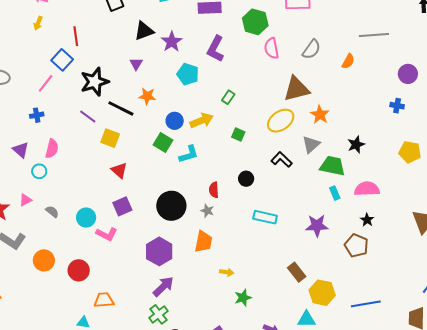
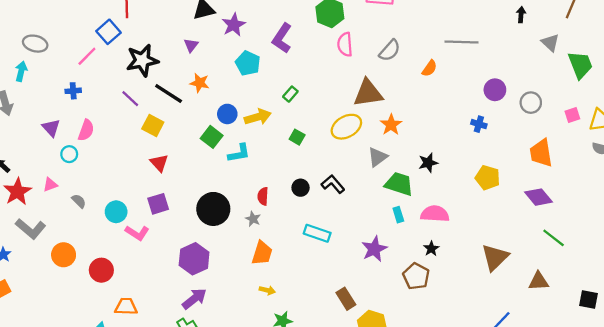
black L-shape: (282, 160) -> (333, 184), moved
purple star: (317, 226) -> (374, 249), turned -30
orange trapezoid: (203, 242) -> (262, 253), moved

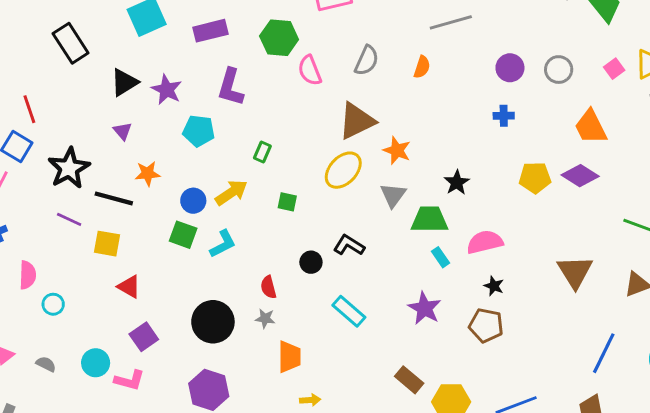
cyan circle: (69, 154) -> (53, 304), moved
purple diamond: (539, 197) -> (580, 176), moved
cyan rectangle: (317, 233) -> (349, 311), turned 40

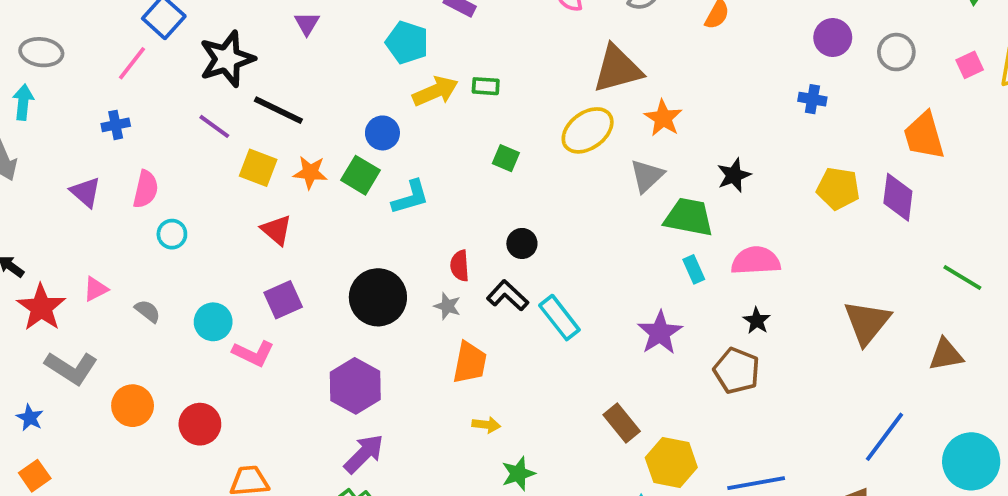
green rectangle: (262, 152) -> (486, 86), turned 60
orange star: (148, 173) -> (310, 172), moved
purple diamond: (580, 176) -> (898, 197), turned 54
yellow arrow: (231, 193) -> (435, 91), moved
black L-shape: (349, 245) -> (508, 295), moved

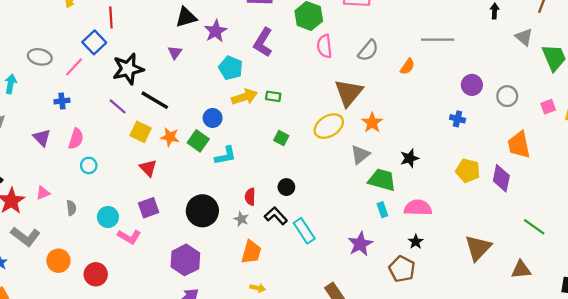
gray ellipse: (41, 52) -> (40, 57), moved
brown triangle: (618, 69) -> (349, 93), turned -40
gray semicircle: (148, 311) -> (71, 208), turned 40

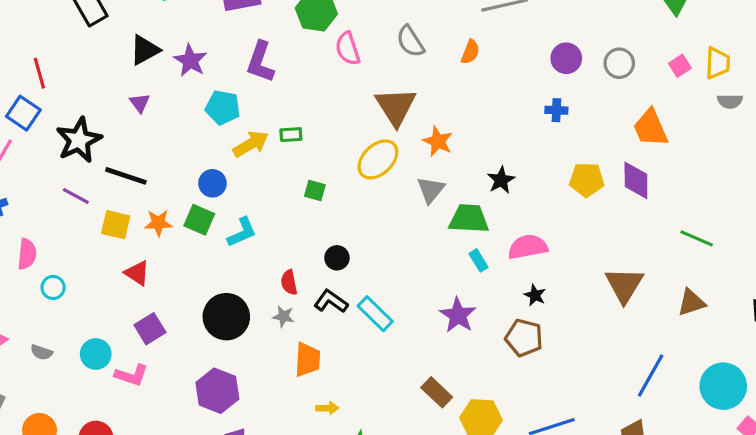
gray semicircle: (368, 50) -> (410, 41), turned 120
gray semicircle: (71, 208) -> (42, 352), turned 128

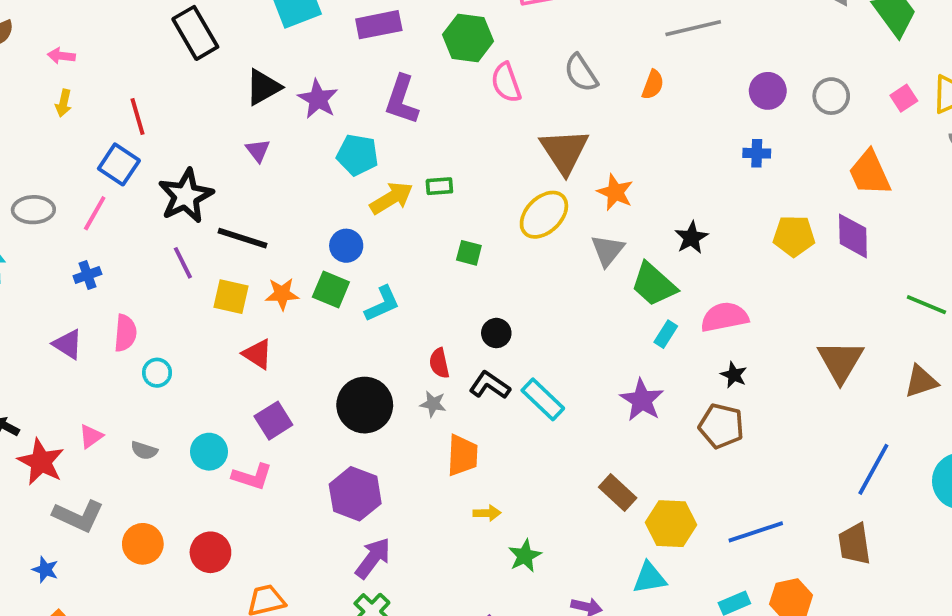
purple line: (76, 196) -> (183, 263), turned 36
green trapezoid: (469, 219) -> (654, 284), turned -141
cyan rectangle: (479, 260) -> (666, 334), turned 65

